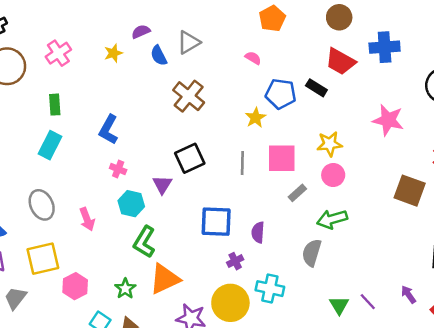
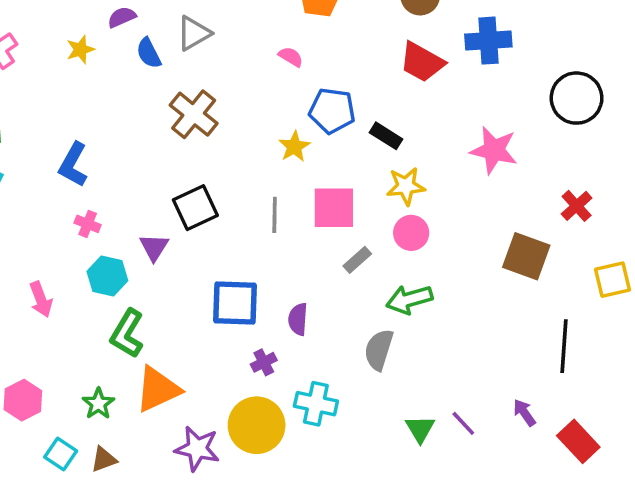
black rectangle: (316, 88) -> (386, 136), moved

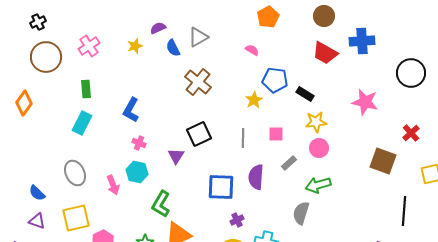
pink square: (334, 208) -> (276, 134), size x0.6
cyan hexagon: (107, 276) -> (137, 172), moved
purple semicircle: (298, 319) -> (256, 177), moved, size x1.4

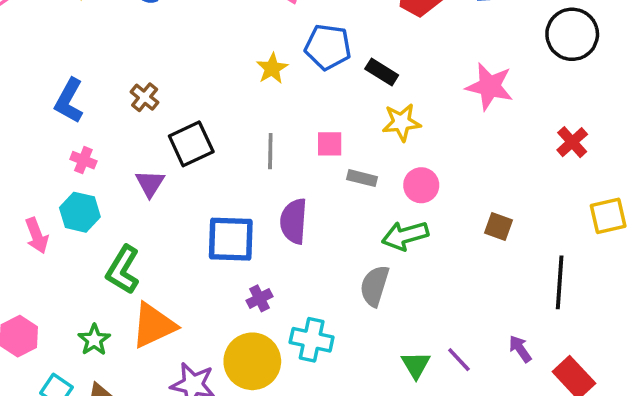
brown cross: (198, 82) -> (145, 97), moved, size x0.6
yellow star: (254, 100) -> (272, 68), moved
pink circle: (319, 148) -> (421, 185), moved
brown square: (383, 161) -> (498, 227), moved, size x0.6
gray rectangle: (289, 163) -> (362, 178), moved, turned 56

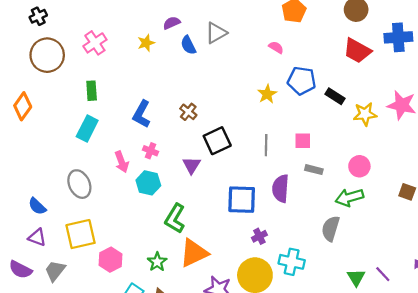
yellow star: (401, 122) -> (365, 114), moved
gray rectangle: (362, 178) -> (314, 170), moved
pink arrow: (37, 236) -> (122, 162), moved

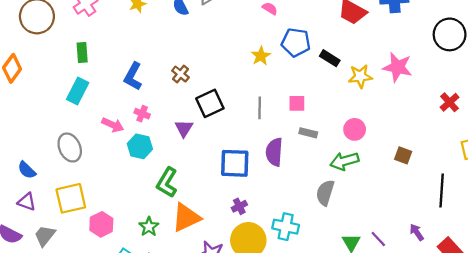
pink arrow: (122, 162) -> (113, 125), turned -45
purple cross: (259, 236) -> (239, 206), moved

